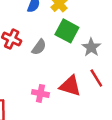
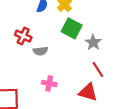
gray semicircle: (39, 47) -> (40, 51), moved, turned 48
red triangle: (70, 86) -> (88, 92), moved

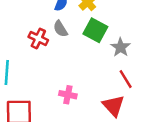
gray semicircle: (40, 51) -> (60, 29), moved, turned 64
red triangle: (88, 92) -> (113, 106), turned 30

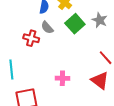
green square: (95, 30) -> (75, 24), turned 30
gray star: (120, 47) -> (100, 20), moved

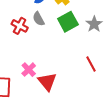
pink cross: (62, 78) -> (29, 70), moved, turned 32
red triangle: (100, 80) -> (47, 82), moved

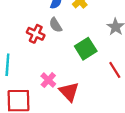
green square: (68, 22) -> (86, 49), moved

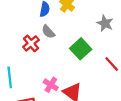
red cross: (36, 34) -> (31, 43), turned 35

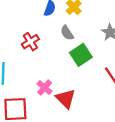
gray semicircle: (48, 32) -> (67, 33), moved

